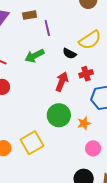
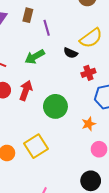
brown rectangle: (30, 15) -> (28, 15), turned -64
red arrow: (62, 82) -> (26, 91), moved
green circle: (59, 115) -> (55, 106), moved

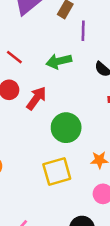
yellow square: (36, 146) -> (57, 171), moved

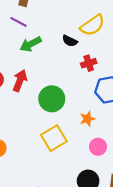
purple line: (83, 31) -> (18, 22), moved, turned -48

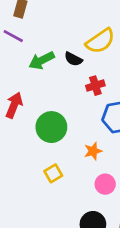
green arrow: (31, 44) -> (42, 60), moved
yellow square: (54, 138) -> (53, 173), size x0.6

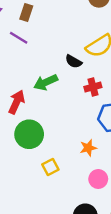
green arrow: (42, 60) -> (46, 82), moved
green circle: (51, 127) -> (29, 134), moved

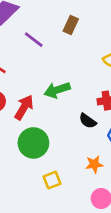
brown rectangle: (26, 12) -> (71, 25), moved
black semicircle: (74, 61) -> (88, 121), moved

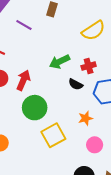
green arrow: (57, 90) -> (60, 62), moved
yellow square: (52, 180) -> (53, 135), size x1.6

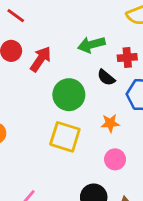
green circle: (35, 108) -> (69, 95), moved
yellow square: (53, 135) -> (65, 137), turned 35

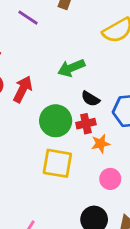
red cross: (127, 58) -> (86, 124), moved

